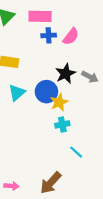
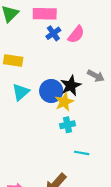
blue cross: (49, 35) -> (53, 33), turned -32
black star: (66, 74) -> (71, 86), moved
cyan line: (76, 152) -> (82, 153), turned -32

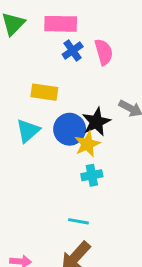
pink semicircle: (76, 34) -> (104, 52), turned -54
yellow rectangle: (13, 61) -> (44, 92), moved
cyan line: (82, 153) -> (78, 221), moved

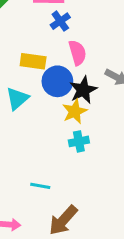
pink semicircle: (104, 52) -> (77, 53), moved
blue circle: (70, 129) -> (57, 81), moved
cyan line: (78, 221) -> (40, 186), moved

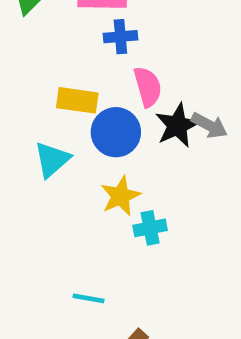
blue cross: (60, 21) -> (120, 37), turned 30
black star: (83, 90) -> (177, 125), moved
yellow star: (75, 111) -> (120, 196), moved

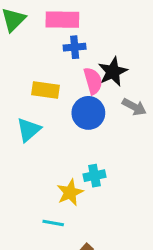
black star: (177, 125) -> (113, 72), moved
blue circle: (116, 132) -> (88, 113), moved
yellow star: (120, 196) -> (70, 192), moved

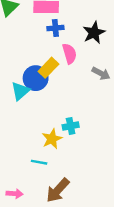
black star: (113, 72) -> (94, 33), moved
yellow rectangle: (46, 90) -> (48, 68), moved, turned -54
blue circle: (88, 113) -> (36, 78), moved

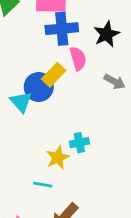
blue cross: (55, 28) -> (62, 29), size x1.6
cyan triangle: (20, 91) -> (21, 102), turned -30

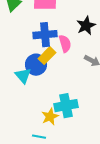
blue cross: (62, 29) -> (45, 35), moved
cyan cross: (79, 143) -> (66, 106), size x1.6

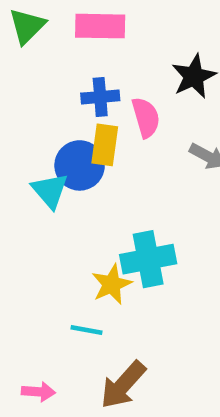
blue cross: (45, 35) -> (100, 97), size x0.7
yellow rectangle: (47, 56) -> (105, 145), turned -36

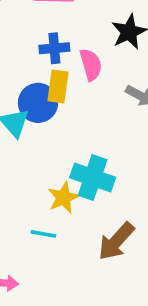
cyan cross: (148, 259) -> (93, 178), turned 30
brown arrow: (123, 385) -> (116, 241), moved

